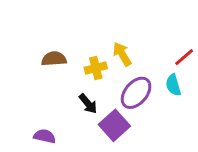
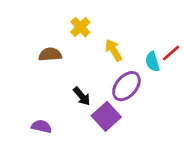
yellow cross: (96, 68) -> (80, 27), moved, turned -30
cyan semicircle: (173, 85) -> (152, 62), moved

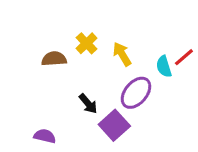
yellow cross: (80, 27) -> (87, 43), moved

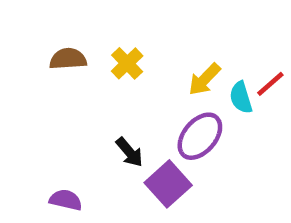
yellow arrow: (122, 54) -> (204, 79), moved, turned -105
brown semicircle: (54, 59) -> (68, 59), moved

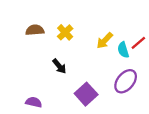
purple ellipse: (200, 136) -> (126, 81), moved
black arrow: (129, 152) -> (59, 66), moved

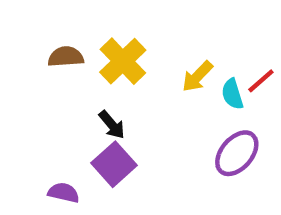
yellow cross: (65, 32) -> (123, 61), size x1.5
purple square: (86, 94) -> (114, 164), moved

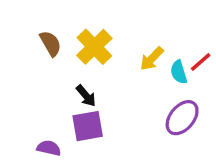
brown semicircle: (66, 57) -> (51, 43), turned 64
purple square: (114, 164) -> (88, 126), turned 32

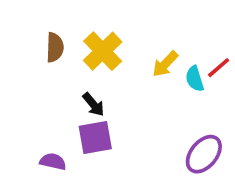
brown semicircle: (51, 43) -> (55, 47), turned 32
purple ellipse: (182, 118) -> (204, 154), moved

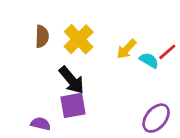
cyan semicircle: (195, 79) -> (149, 60), turned 138
black arrow: (93, 104) -> (72, 80), size x1.5

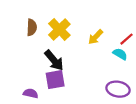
cyan semicircle: (149, 60) -> (120, 54), moved
purple ellipse: (156, 118) -> (118, 89), turned 60

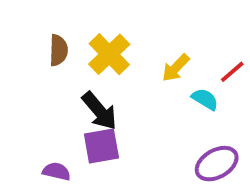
cyan semicircle: (120, 54) -> (205, 99), moved
purple ellipse: (118, 89) -> (217, 164), turned -40

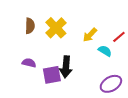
black arrow: (99, 111) -> (66, 67), moved, turned 45
purple semicircle: (56, 171) -> (29, 63), moved

